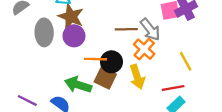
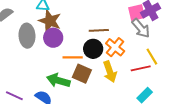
gray arrow: (150, 29) -> (141, 28), moved
black circle: (111, 62) -> (93, 49), moved
red line: (173, 88) -> (141, 68), moved

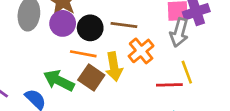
gray arrow: (141, 28) -> (179, 33), turned 45
black circle: (93, 49) -> (90, 28), moved
yellow arrow: (110, 72) -> (114, 67), moved

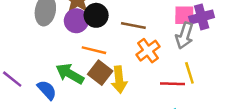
black circle: (90, 28) -> (96, 15), moved
yellow arrow: (114, 67) -> (119, 80), moved

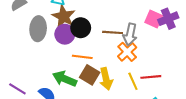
pink square: (184, 15) -> (154, 19), turned 30
gray arrow: (185, 35) -> (130, 34), moved
yellow line: (189, 73) -> (133, 81), moved

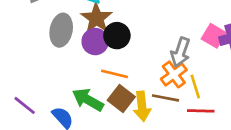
brown line: (113, 32) -> (166, 98), moved
yellow line: (133, 81) -> (195, 86), moved

